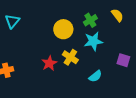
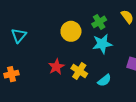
cyan triangle: (12, 21) -> (19, 35), moved
yellow cross: (70, 57) -> (79, 71), moved

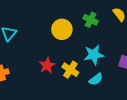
green cross: (99, 22) -> (91, 20), turned -32
cyan star: (102, 44) -> (94, 55), moved

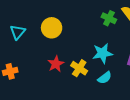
green cross: (91, 20) -> (109, 18), moved
yellow circle: (62, 29) -> (52, 28), moved

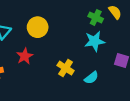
cyan star: (103, 53) -> (95, 41), moved
red star: (56, 64) -> (25, 56), moved

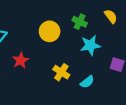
green cross: (96, 17) -> (80, 22), moved
yellow circle: (38, 27) -> (50, 31), moved

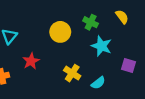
cyan star: (90, 45) -> (101, 46), turned 30

